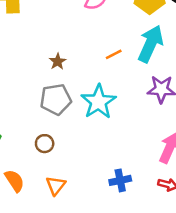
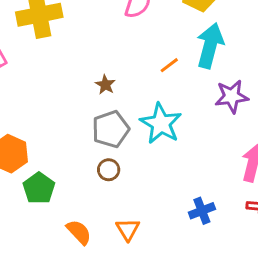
brown circle: (45, 144) -> (109, 170), moved

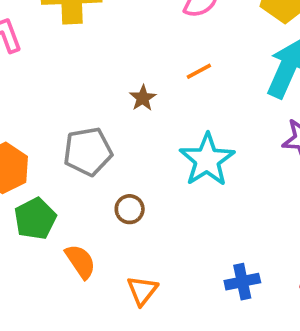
orange line: (169, 65) -> (199, 71), moved
gray pentagon: (111, 129) -> (88, 152), moved
orange semicircle: (79, 232) -> (80, 261), moved

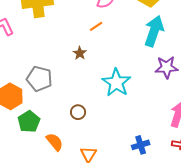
orange line: (199, 71) -> (96, 26), moved
gray pentagon: (88, 152) -> (39, 79), moved, turned 30

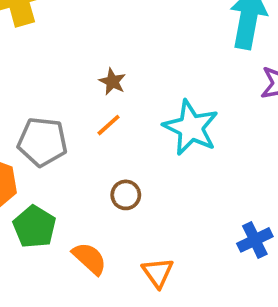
orange line: (96, 26) -> (109, 125), moved

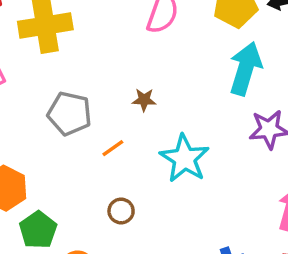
brown star: (112, 82) -> (144, 100), moved, turned -30
gray pentagon: (42, 142) -> (69, 113), moved

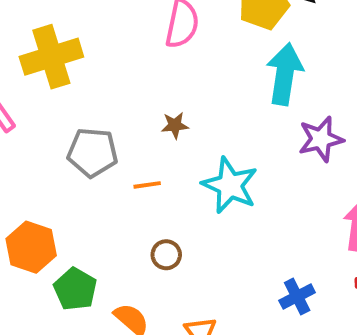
orange line: (113, 148) -> (147, 185), turned 35

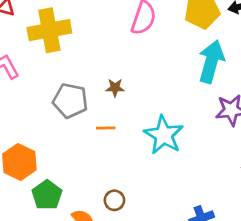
brown star: (175, 125) -> (115, 88), moved
brown circle: (166, 255) -> (114, 200), moved

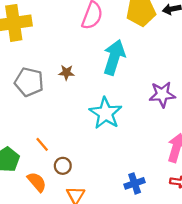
cyan arrow: (211, 62) -> (114, 57), moved
orange line: (106, 128) -> (42, 144), moved, turned 49

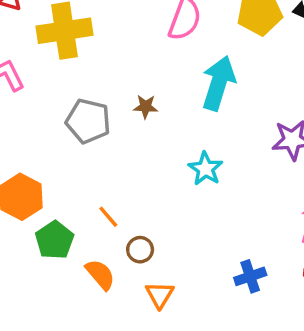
cyan star: (106, 113) -> (205, 169), size x0.7

